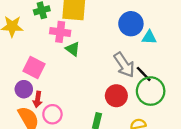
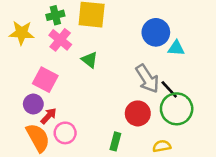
pink cross: (60, 32) -> (60, 40), moved, turned 30
red arrow: (38, 99) -> (49, 116), turned -147

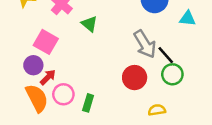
cyan triangle: (176, 48) -> (188, 18), moved
green circle: (177, 109) -> (172, 74), size x0.7
green rectangle: (115, 141) -> (88, 103), moved

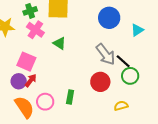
cyan triangle: (188, 18) -> (137, 30), turned -32
red arrow: (48, 77) -> (31, 80), moved
green rectangle: (88, 103) -> (70, 97), moved

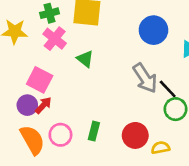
red circle: (100, 82) -> (135, 135), moved

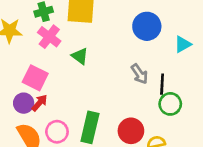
gray arrow: (145, 78) -> (139, 74), size x0.7
black line: (168, 89) -> (162, 84), turned 48
green rectangle: (94, 131) -> (90, 127), size x1.6

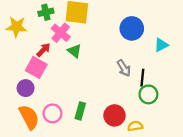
pink cross: (49, 37) -> (61, 33), moved
red arrow: (39, 103) -> (43, 50), moved
green rectangle: (90, 127) -> (80, 111), size x0.7

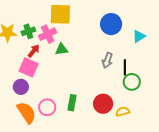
green cross: (46, 12) -> (28, 31), moved
pink cross: (61, 33) -> (48, 34), turned 30
green triangle: (74, 51) -> (62, 49), turned -40
gray arrow: (124, 68) -> (107, 60), turned 56

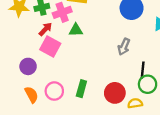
pink square: (29, 67) -> (50, 47), moved
black line: (125, 67) -> (143, 70), moved
green circle: (132, 82) -> (148, 84), moved
orange semicircle: (26, 113) -> (31, 95), size x0.7

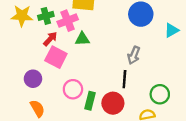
black line: (143, 70) -> (124, 79), moved
pink circle: (54, 91) -> (73, 89), moved
red circle: (115, 93) -> (113, 103), moved

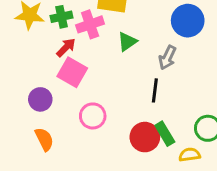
green triangle: (82, 39) -> (127, 42), moved, turned -35
gray arrow: (134, 55) -> (167, 58), moved
black line: (124, 79) -> (155, 90), moved
green rectangle: (90, 101) -> (165, 134), moved, turned -48

